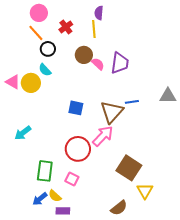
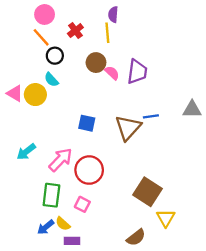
pink arrow: (103, 136) -> (61, 160), moved

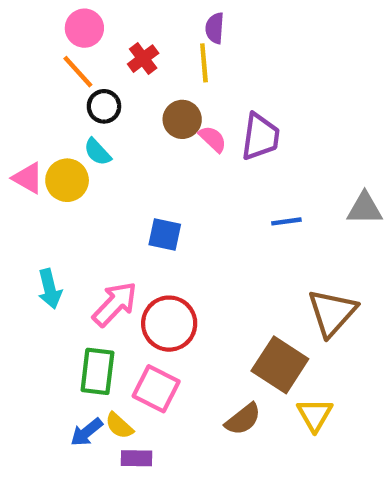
brown triangle: (128, 128) -> (332, 313), moved
cyan arrow: (26, 152) -> (50, 289), turned -66
pink square: (82, 204) -> (156, 389), size x1.5
brown semicircle: (136, 237) -> (243, 419), moved

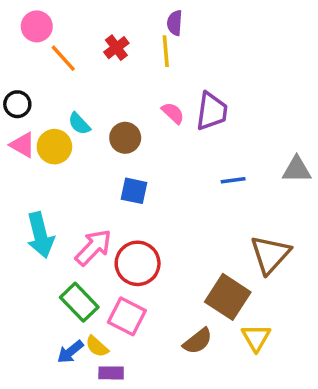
pink circle: (84, 28) -> (37, 26), moved
black circle: (104, 106) -> (17, 104), moved
brown circle: (182, 119) -> (125, 138), moved
cyan arrow: (50, 289) -> (40, 235), size x1.4
green rectangle: (97, 371) -> (79, 302), turned -51

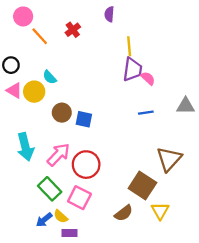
yellow line: (166, 51) -> (129, 46), moved
pink semicircle: (173, 113) -> (148, 78), moved
brown circle: (125, 138) -> (62, 113), moved

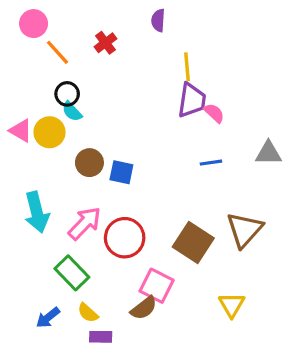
black circle: (11, 65) -> (67, 94), moved
brown square: (142, 186) -> (193, 243), moved
pink square: (79, 198) -> (157, 286), moved
brown semicircle: (124, 213) -> (144, 308), moved
blue arrow: (44, 220) -> (48, 318), moved

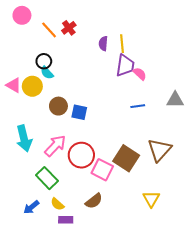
purple semicircle: (158, 20) -> (103, 44), moved
orange line: (57, 52) -> (49, 30), moved
pink square: (157, 286) -> (102, 170), moved

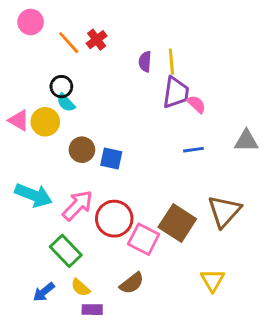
cyan arrow: (24, 138) -> (34, 195), turned -55

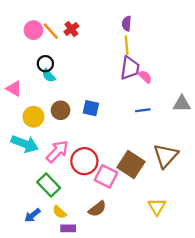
pink circle: (31, 22) -> (33, 30), moved
purple semicircle: (145, 62) -> (127, 24), moved
yellow circle: (45, 122) -> (33, 117), moved
blue square: (111, 158) -> (91, 108), moved

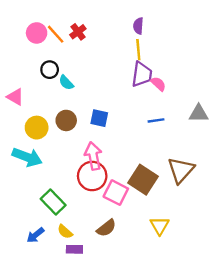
cyan semicircle: (49, 76) -> (66, 83), moved
pink arrow: (57, 151) -> (93, 156), moved, turned -55
yellow triangle: (157, 207) -> (160, 226), moved

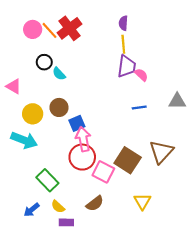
red cross: (78, 32) -> (70, 28), size x1.6
blue square: (99, 118) -> (77, 123), moved, turned -35

